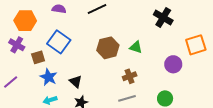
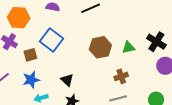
black cross: (163, 17) -> (156, 42), moved
green triangle: (136, 47) -> (128, 47), turned -32
blue star: (49, 77) -> (31, 80), moved, turned 30

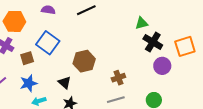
brown hexagon: (100, 47) -> (84, 61), moved
green triangle: (128, 47) -> (142, 23), moved

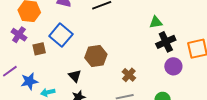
black cross: (153, 42) -> (166, 42), turned 30
brown cross: (118, 78) -> (129, 75), turned -32
blue star: (29, 83) -> (29, 81), moved

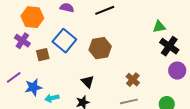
black cross: (166, 42) -> (169, 46), turned -30
brown hexagon: (96, 56) -> (100, 48), moved
black triangle: (75, 76) -> (88, 82), moved

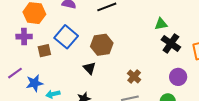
purple cross: (22, 41) -> (24, 37), turned -35
purple circle: (177, 71) -> (178, 77), moved
black triangle: (88, 82) -> (89, 68), moved

